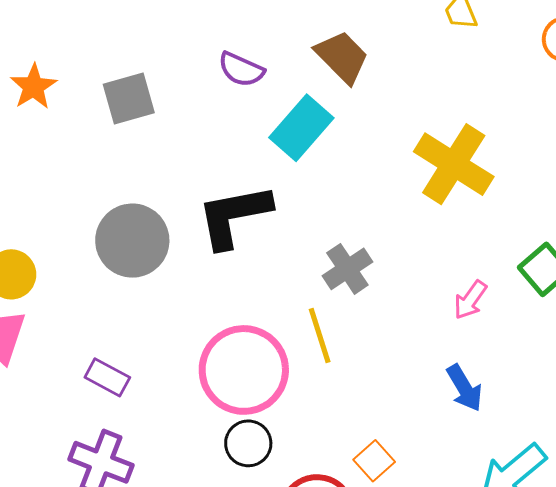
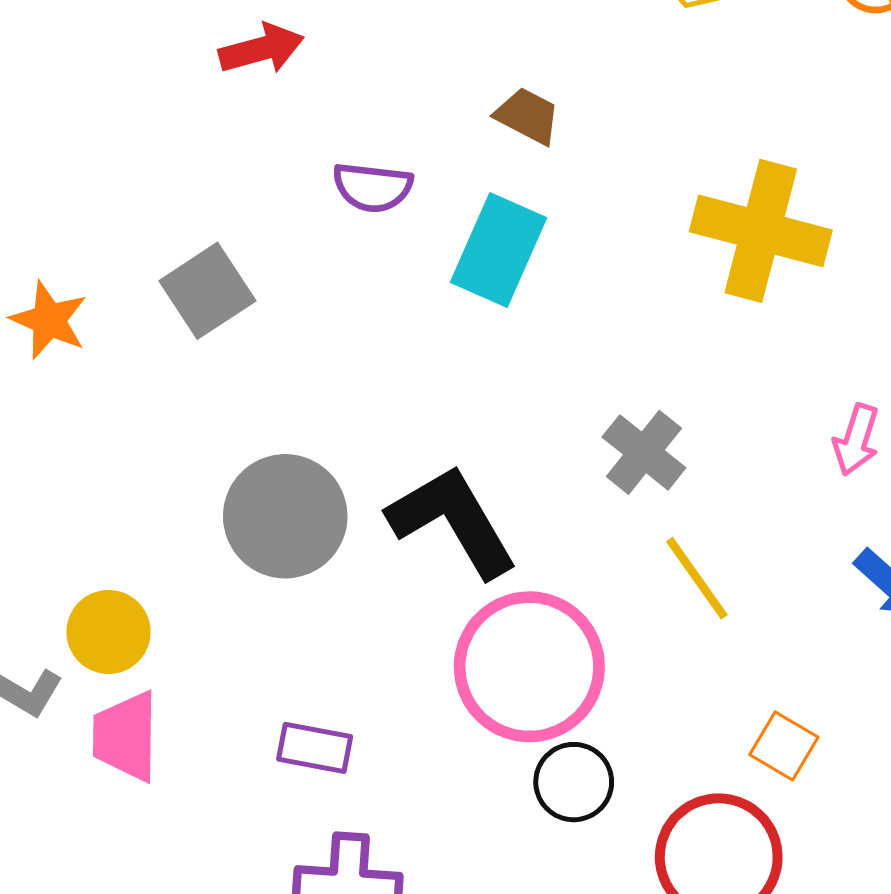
brown trapezoid: (342, 57) -> (528, 116), size x0.7
black L-shape: (234, 216) -> (453, 521), moved, turned 88
yellow line: (320, 336) -> (697, 578), moved

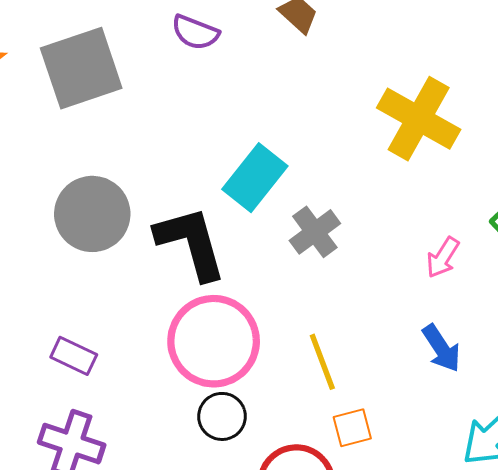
cyan rectangle: (498, 250) -> (255, 178), moved
gray square: (207, 291) -> (81, 68), size x1.5
yellow line: (697, 578) -> (322, 362), moved
orange square: (784, 746) -> (352, 428), turned 30

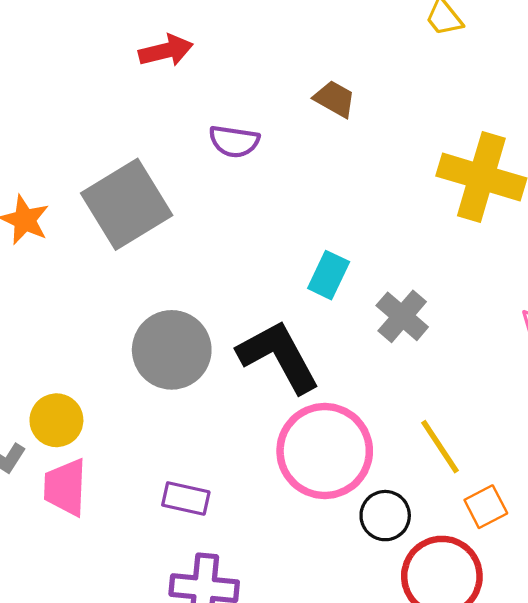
cyan rectangle: (255, 178) -> (329, 275), size x0.7
black circle: (222, 416) -> (385, 516), moved

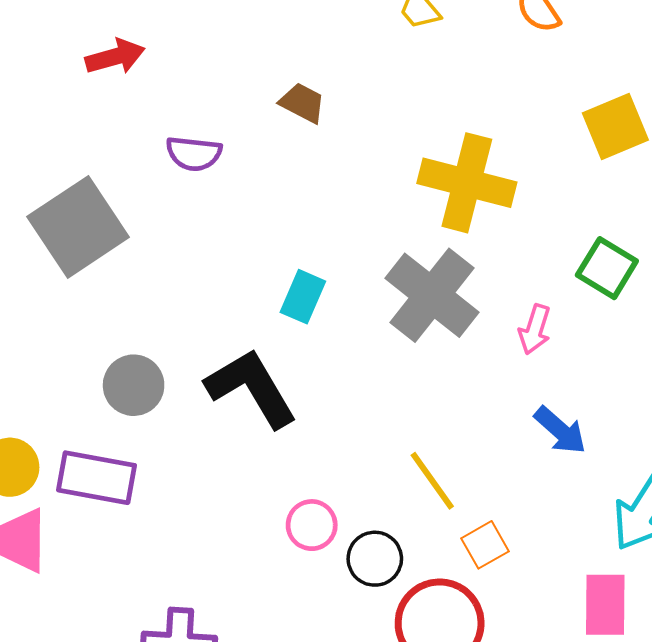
gray cross: (402, 316) -> (432, 295), moved, size x1.6
gray circle: (172, 350) -> (134, 385), size x0.7
pink circle: (325, 451) -> (312, 525), moved, size x0.5
purple rectangle: (186, 499) -> (97, 478), moved, size x1.5

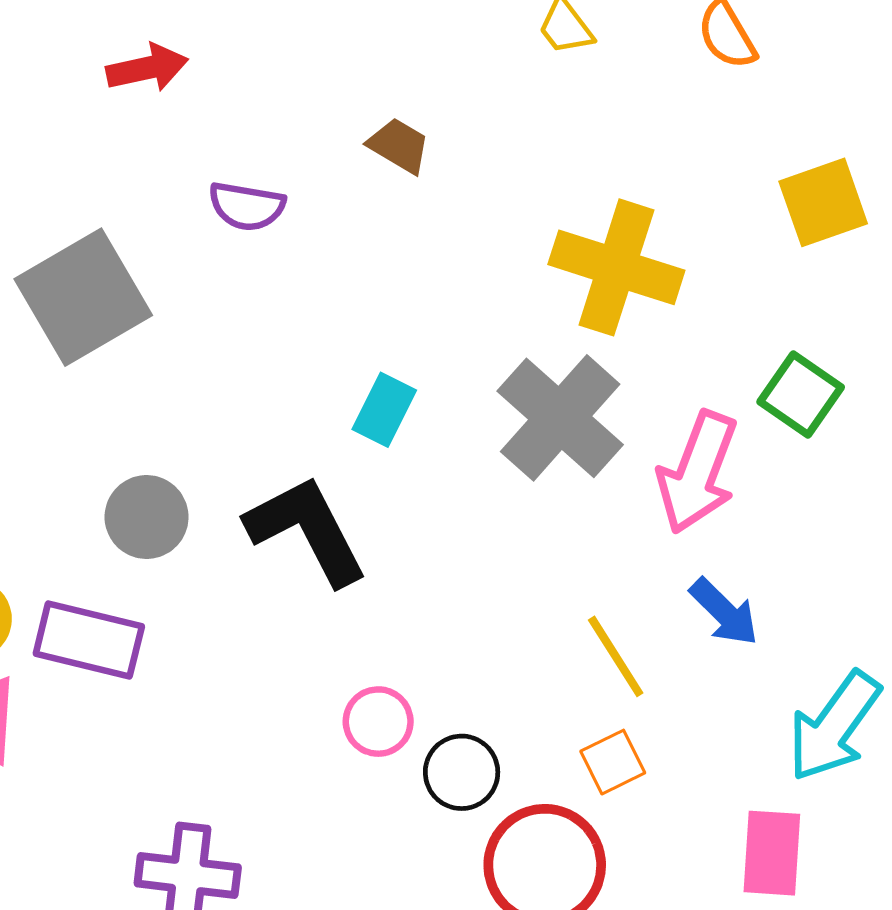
pink arrow: (535, 329) -> (697, 472), size x1.8
yellow line: (432, 481) -> (616, 656), moved

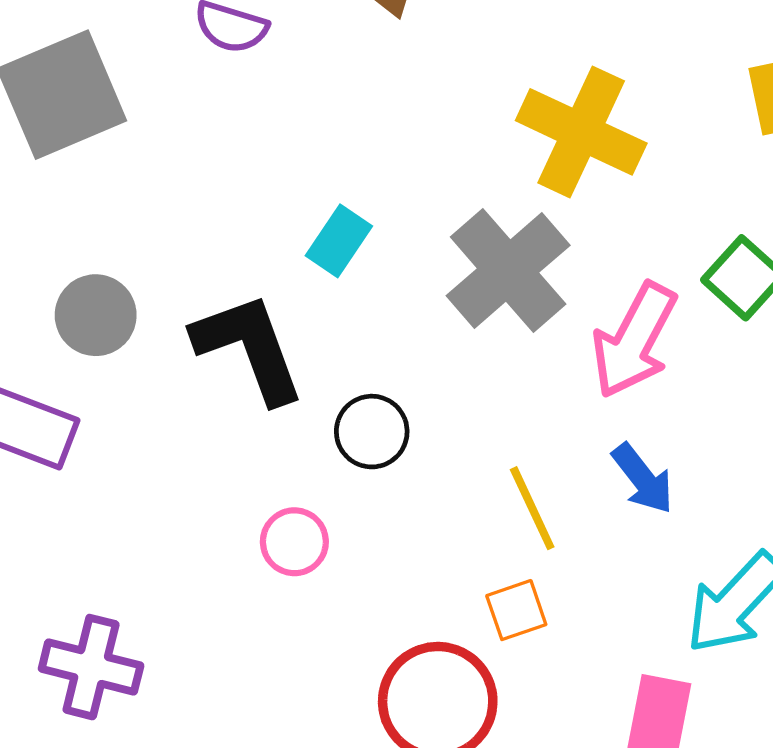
black circle: (462, 772) -> (372, 432), moved

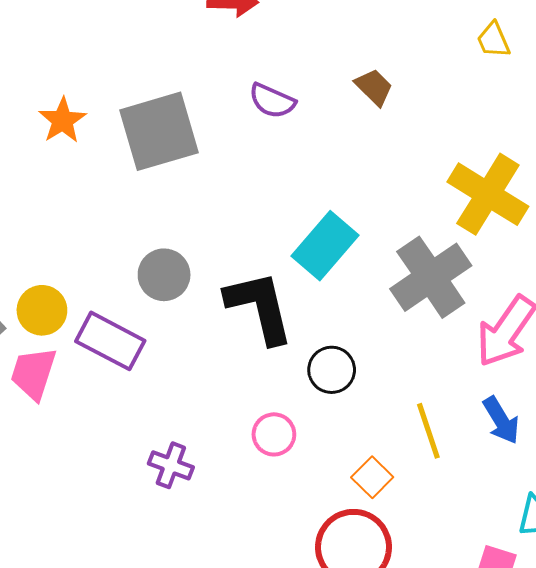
cyan rectangle: (339, 241) -> (325, 246), size x1.5
orange square: (516, 610) -> (372, 477), moved, turned -33
purple cross: (91, 667) -> (171, 465), moved, size x0.7

